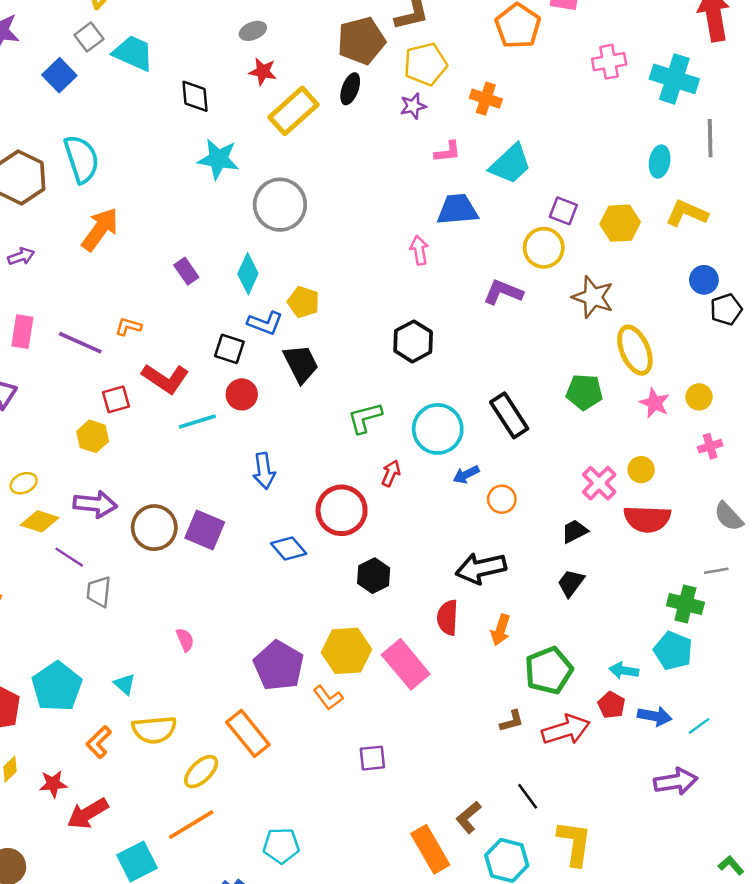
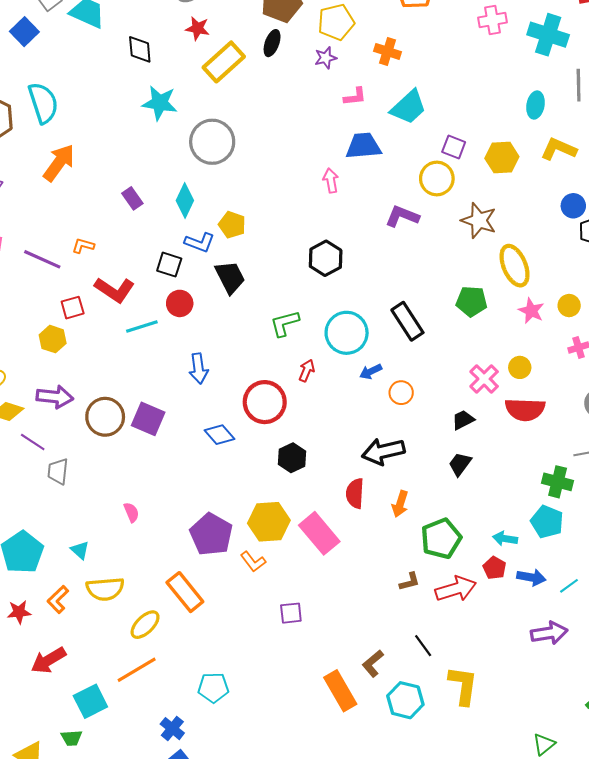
red star: (53, 784) -> (19, 612), moved

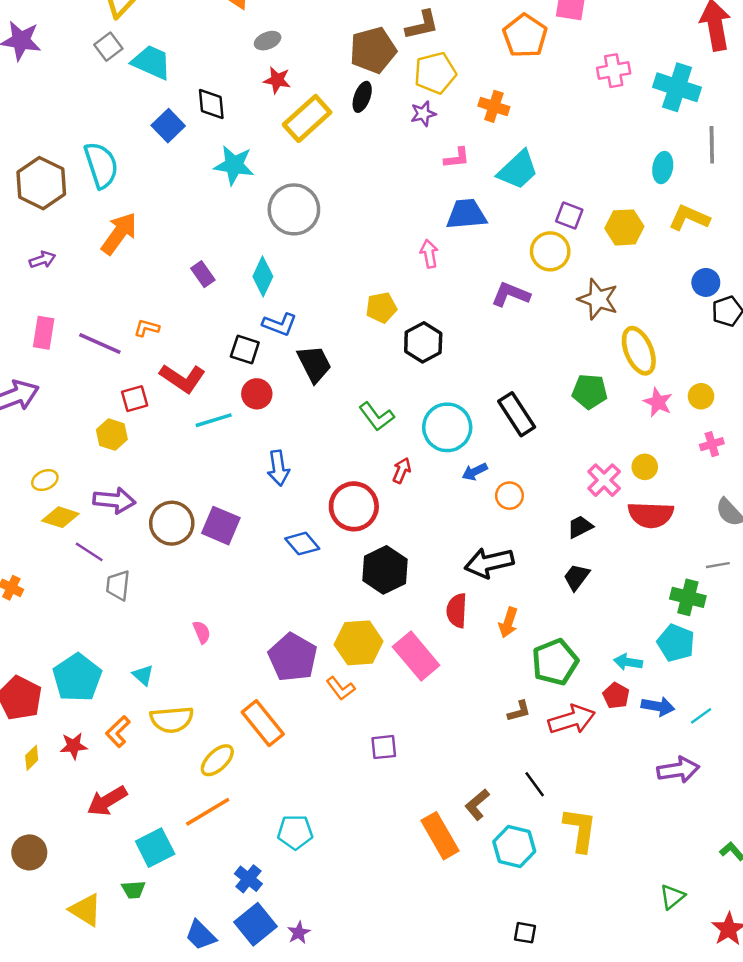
blue square: (24, 32) -> (168, 126), moved
yellow pentagon: (232, 225) -> (381, 308), moved, turned -30
green L-shape: (285, 323) -> (377, 417), turned -112
black hexagon: (292, 458) -> (385, 570), size x1.4

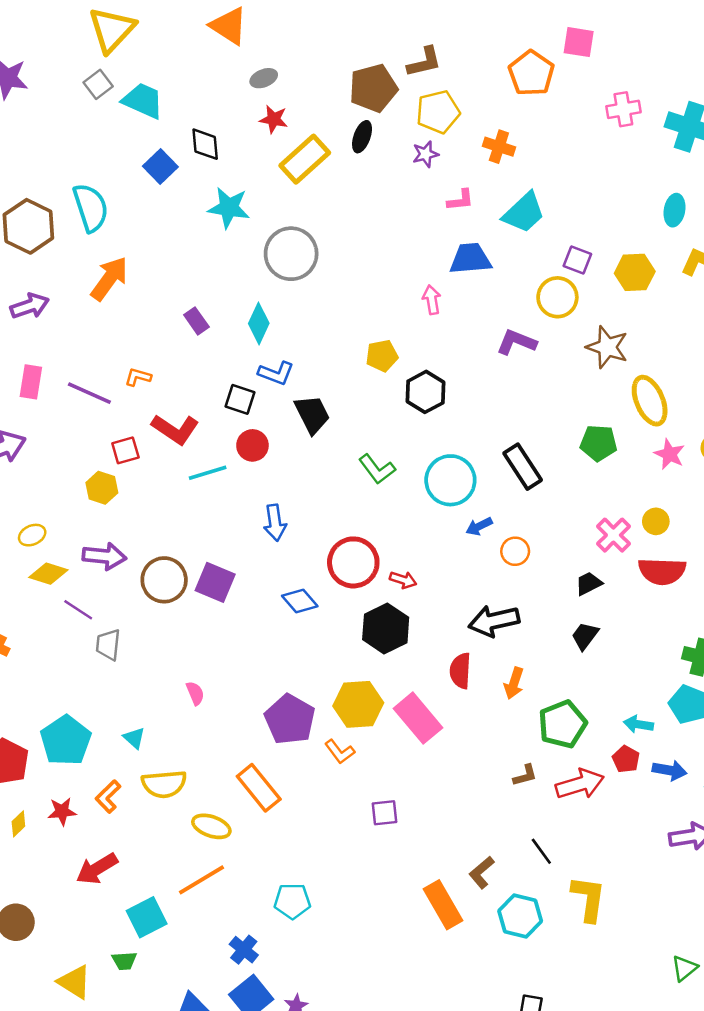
purple arrow: (42, 260) -> (30, 306), size x1.4
red arrow: (402, 470) -> (403, 580), moved, turned 85
yellow ellipse: (217, 760) -> (211, 826), turned 63

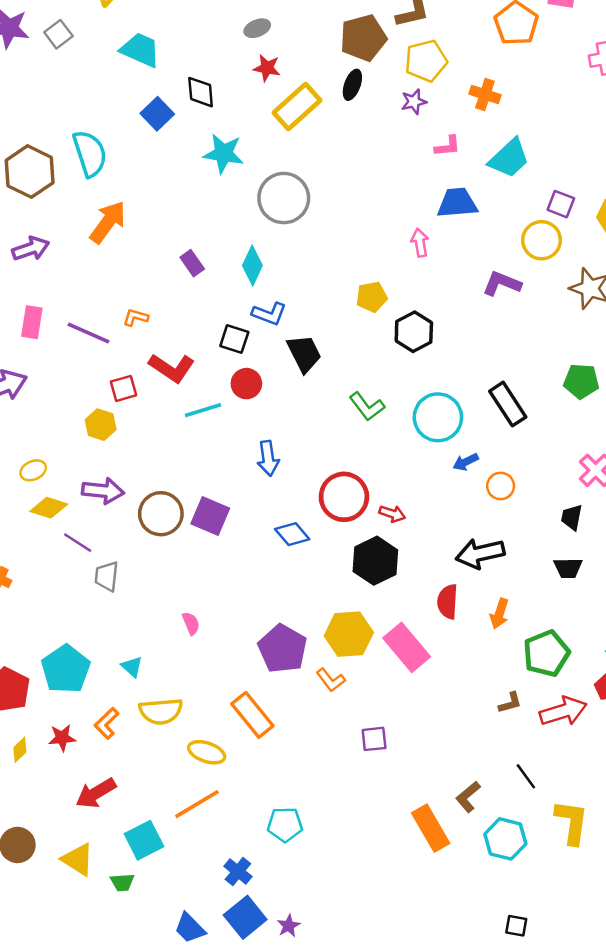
gray square: (98, 84) -> (58, 34), moved
black trapezoid: (589, 584) -> (572, 517), turned -52
black trapezoid: (585, 636) -> (568, 568), turned -128
yellow triangle: (74, 982) -> (78, 859), moved

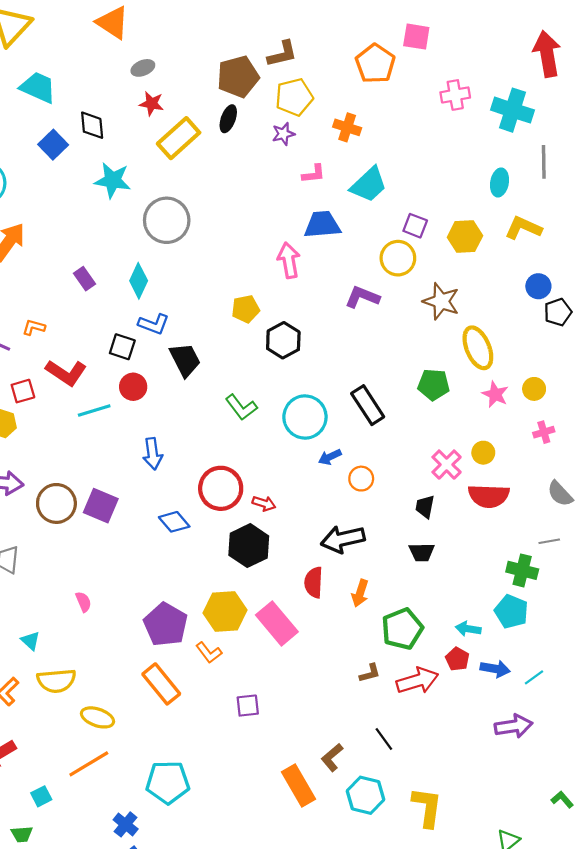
pink arrow: (420, 243) -> (289, 260), size x1.4
orange rectangle: (252, 715) -> (161, 684), moved
yellow L-shape: (572, 822) -> (427, 807), moved
cyan pentagon: (285, 825) -> (168, 782), size x1.4
cyan square: (144, 840) -> (41, 796), size x0.6

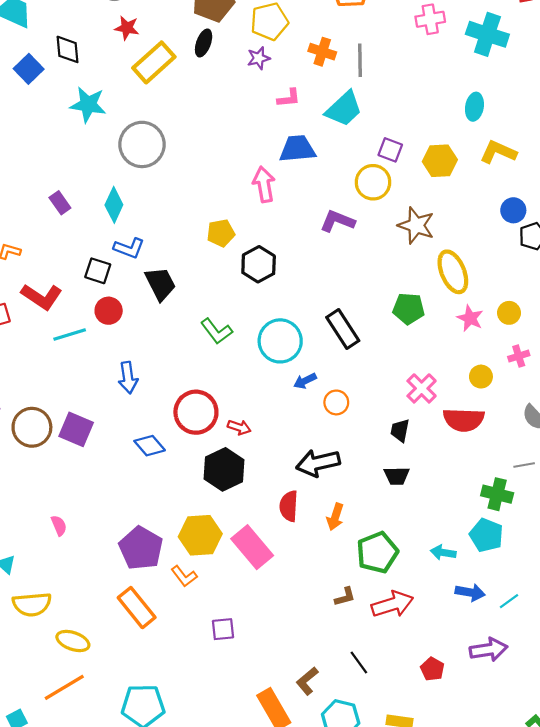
gray line: (544, 162) -> (360, 60), moved
yellow circle: (483, 453) -> (481, 377), moved
red pentagon: (457, 659) -> (432, 669), moved

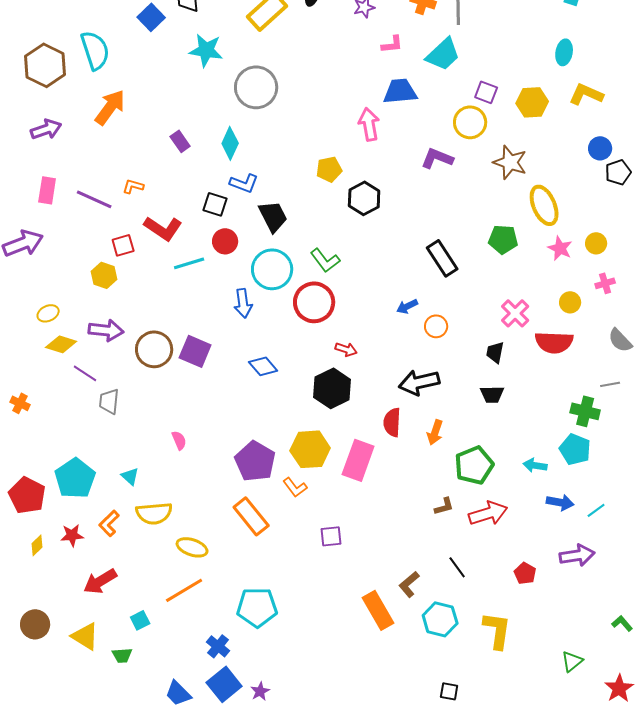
cyan circle: (280, 341) -> (272, 269), moved
red circle: (196, 412) -> (314, 302), moved
pink rectangle: (252, 547) -> (358, 460), turned 60

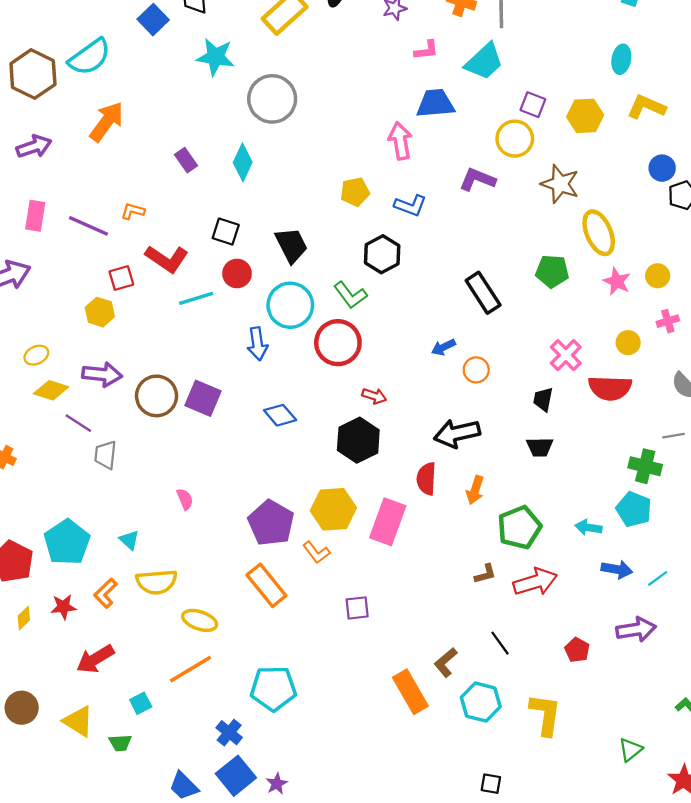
cyan semicircle: (95, 50) -> (90, 57), turned 72
blue L-shape: (244, 183) -> (410, 205), moved
black hexagon: (364, 198) -> (382, 254), moved

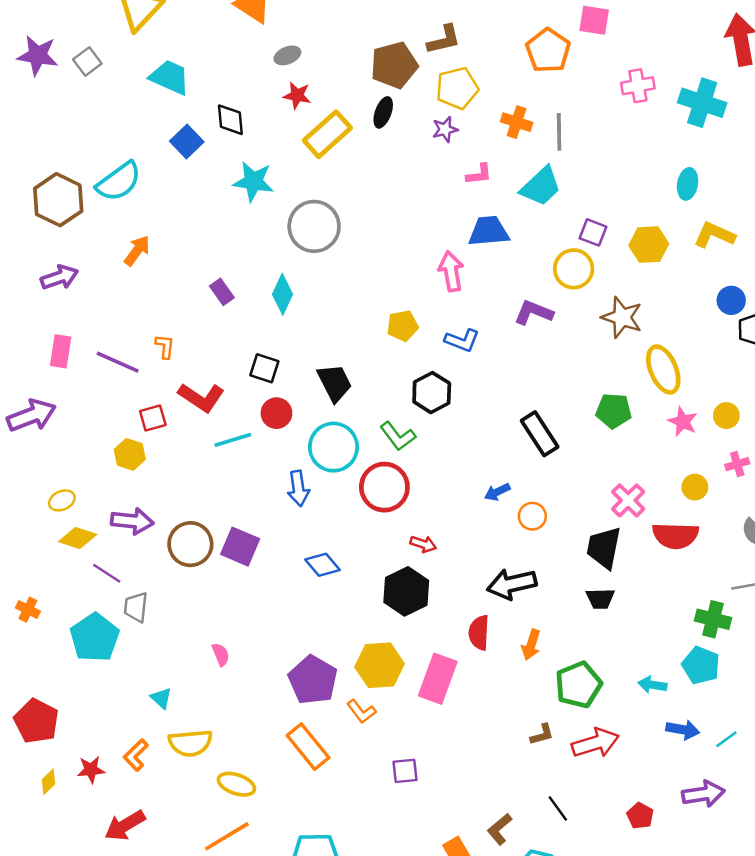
orange arrow: (107, 122) -> (137, 251), size x0.7
orange L-shape: (133, 211) -> (165, 346), turned 80
black trapezoid: (543, 399) -> (604, 548), size x1.6
cyan pentagon: (67, 542) -> (95, 637), moved

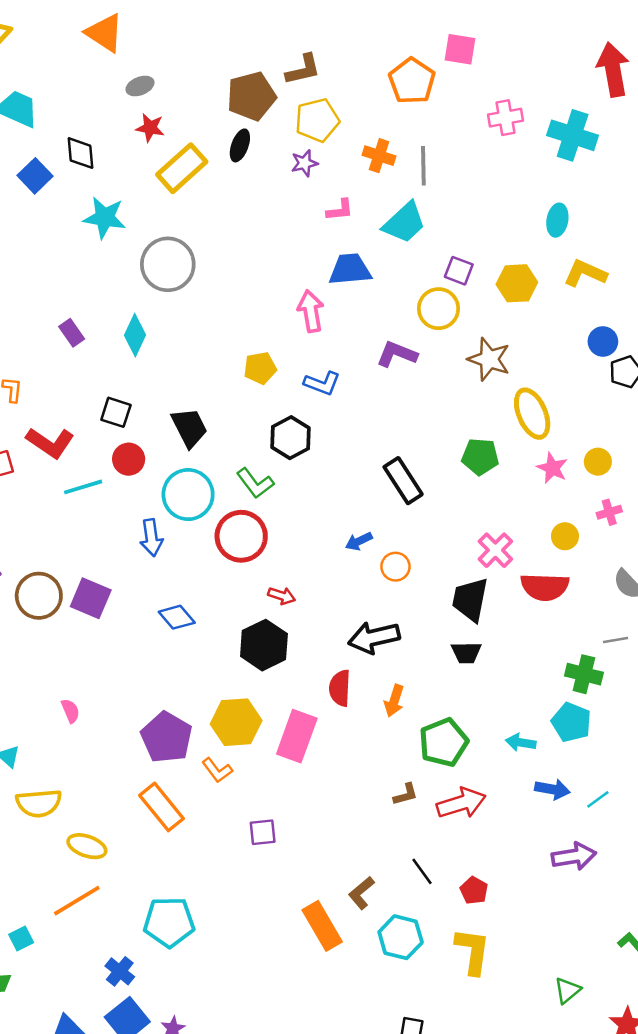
red pentagon: (640, 816) -> (474, 890), moved

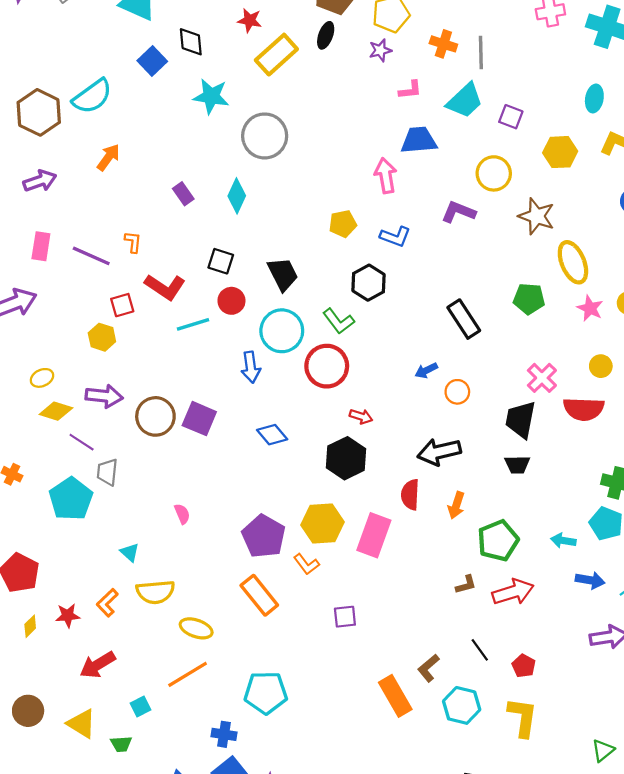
purple square: (459, 271) -> (511, 117), moved
blue cross: (120, 971) -> (224, 734), turned -30

